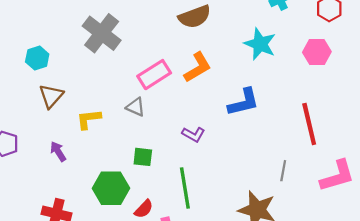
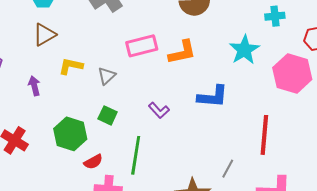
pink hexagon: (317, 52) -> (292, 74), size x1.5
gray triangle: (136, 107) -> (107, 76), moved, turned 36

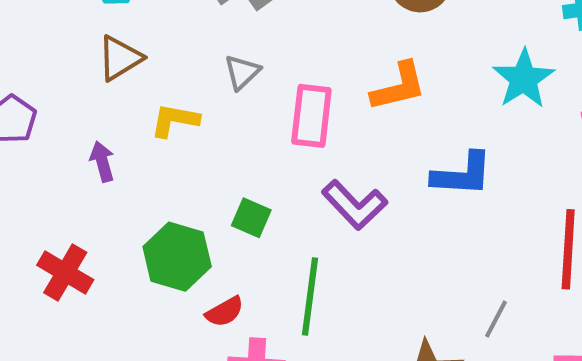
pink rectangle: (142, 46) -> (311, 116), moved, turned -68
gray triangle: (107, 76) -> (242, 72), moved
purple L-shape: (159, 110) -> (355, 205), size x1.5

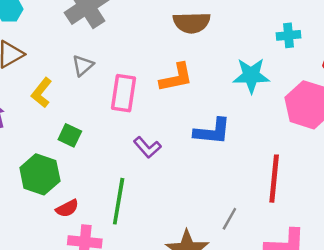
cyan star: (524, 79) -> (251, 76), turned 30
yellow L-shape: (175, 120) -> (42, 93), turned -64
purple L-shape: (355, 205) -> (147, 147), size x0.7
green square: (251, 218) -> (70, 135), moved

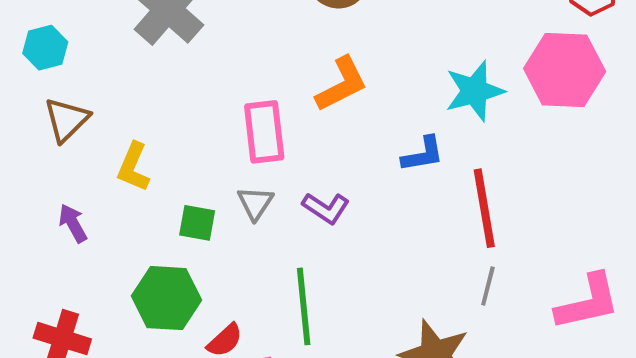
gray triangle: (83, 65) -> (255, 203), moved
cyan star: (251, 76) -> (475, 91), moved
blue L-shape: (212, 131) -> (423, 154), size x0.7
red line: (274, 179) -> (484, 208), moved

